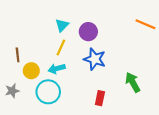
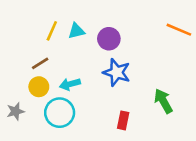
cyan triangle: (62, 25) -> (76, 31), turned 32
yellow line: (61, 47) -> (52, 31), moved
brown line: (18, 55) -> (40, 63), moved, turned 64

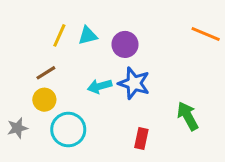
cyan arrow: (70, 84) -> (100, 86), moved

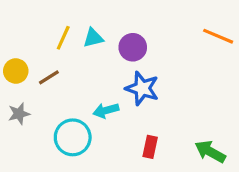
cyan arrow: (100, 86) -> (106, 111), moved
yellow circle: (44, 100) -> (16, 71), moved
green arrow: (188, 116) -> (210, 152), moved, turned -32
gray star: (18, 128) -> (19, 114), moved

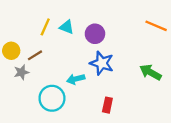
cyan triangle: (93, 38) -> (67, 27), turned 35
gray star: (19, 114) -> (21, 72), moved
green arrow: (210, 152) -> (150, 72), moved

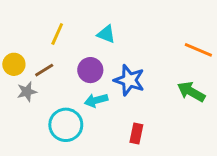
orange line: (156, 26) -> (198, 50), moved
cyan triangle: (67, 27) -> (106, 34), moved
purple circle: (95, 34) -> (90, 70), moved

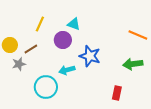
purple circle: (90, 70) -> (63, 40), moved
green arrow: (191, 92) -> (133, 64), turned -36
red rectangle: (136, 133) -> (117, 93), moved

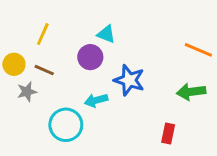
yellow line: (40, 24) -> (43, 34), moved
brown line: (31, 49) -> (44, 70), turned 56

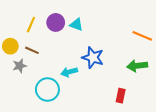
purple circle: (90, 57) -> (56, 22), moved

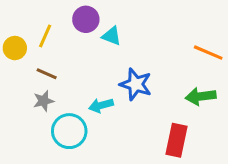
purple circle: (56, 22) -> (86, 19), moved
yellow circle: (10, 46) -> (15, 48), moved
gray star: (20, 66) -> (44, 101), moved
red rectangle: (121, 96) -> (177, 140), size x1.5

